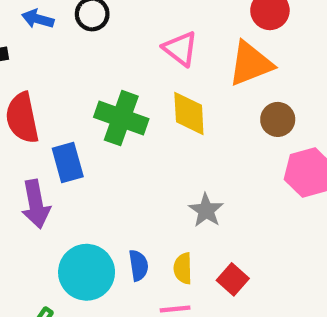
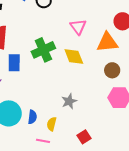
yellow diamond: (189, 114) -> (74, 56), turned -35
green cross: (121, 118) -> (43, 50), turned 30
red square: (233, 279) -> (84, 137), moved

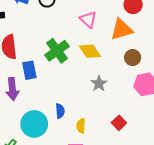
gray star: (69, 101) -> (99, 84), moved
blue semicircle: (32, 117) -> (60, 111), moved
red square: (84, 137) -> (119, 123), moved

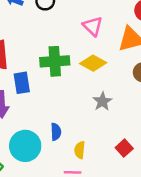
green cross: (57, 51) -> (55, 61), turned 30
yellow diamond: (90, 51) -> (93, 63), turned -30

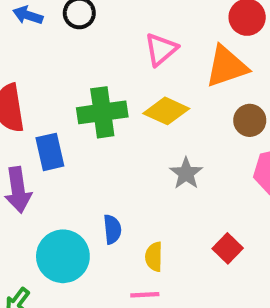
pink triangle: (93, 26) -> (161, 49), turned 40

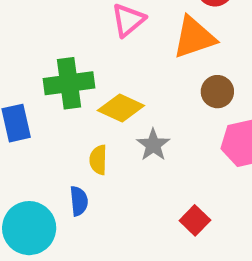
yellow diamond: (166, 111) -> (121, 108), moved
yellow semicircle: (154, 257) -> (98, 160), moved

